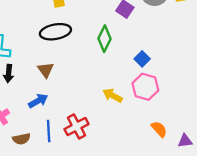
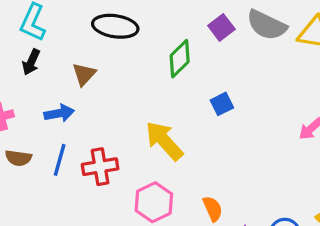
pink hexagon: (145, 87) -> (154, 202), moved
yellow arrow: (113, 96) -> (164, 141), size x1.5

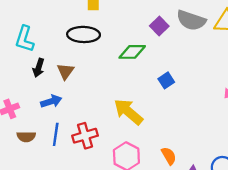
green diamond: (180, 59) -> (132, 52), turned 52
black arrow: (31, 62) -> (39, 68), moved

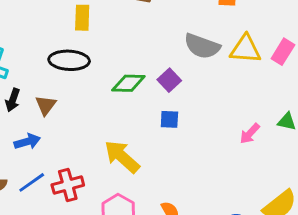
purple square: (159, 26) -> (169, 80), moved
blue square: (166, 80) -> (169, 119), turned 35
blue line: (56, 134) -> (32, 182), turned 45

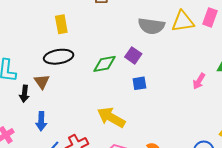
brown triangle: (46, 105) -> (42, 82), moved
blue arrow: (27, 142) -> (41, 121), turned 120

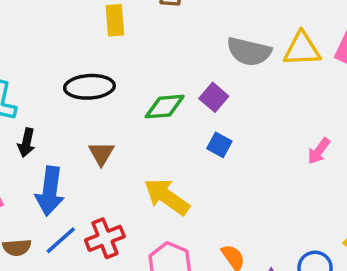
yellow rectangle: (61, 24) -> (115, 20), moved
brown triangle: (42, 82) -> (101, 154), moved
blue square: (139, 83) -> (219, 145), turned 32
blue arrow: (41, 121) -> (50, 191), size x1.5

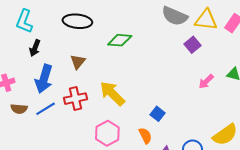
purple square: (214, 97) -> (192, 45), moved
blue square: (219, 145) -> (158, 114), moved
red cross: (105, 238) -> (75, 99), moved

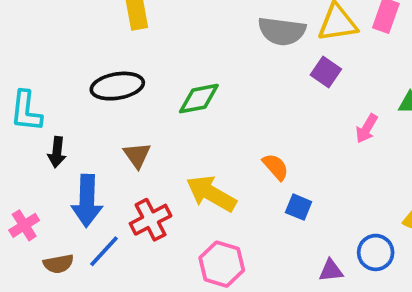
orange semicircle: (145, 136) -> (276, 167), moved

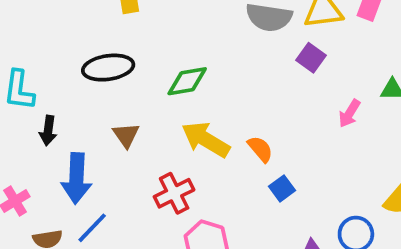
yellow arrow: (211, 194) -> (206, 139), moved
blue square: (299, 207) -> (282, 188), turned 30
red cross: (151, 220) -> (174, 193), moved

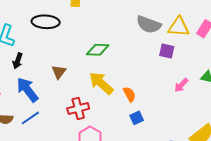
purple square: (311, 58) -> (167, 51), turned -35
black ellipse: (108, 68) -> (46, 22), moved
blue arrow: (76, 178) -> (27, 90), turned 128

